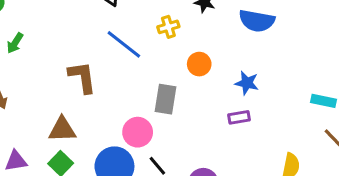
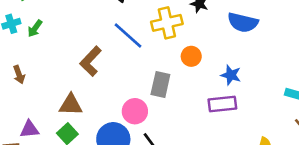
yellow cross: (168, 27) -> (167, 23), size x1.6
brown L-shape: (82, 77) -> (91, 61), turned -132
purple rectangle: (239, 117) -> (222, 104), size x1.5

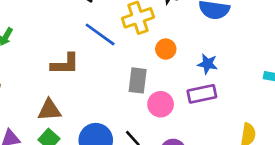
brown L-shape: (91, 61) -> (65, 64), turned -128
pink circle: (135, 111) -> (161, 104), moved

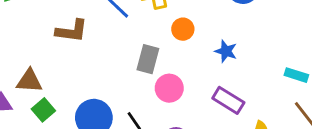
purple rectangle: (202, 94) -> (228, 100), moved, turned 36
brown triangle: (49, 110) -> (29, 81), moved

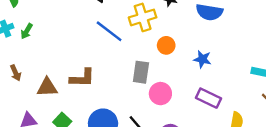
brown L-shape: (72, 31) -> (82, 78), moved
brown triangle: (29, 81) -> (47, 87), moved

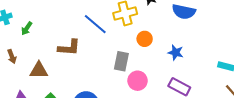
green arrow: (27, 31) -> (27, 28), moved
brown L-shape: (82, 78) -> (69, 48), moved

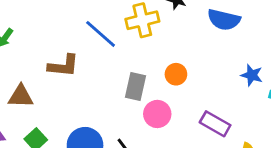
orange circle: (145, 39) -> (176, 74), moved
blue star: (176, 53) -> (252, 75), moved

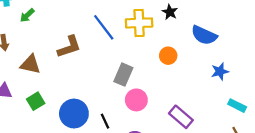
brown L-shape: (63, 66) -> (69, 47), turned -35
orange circle: (176, 74) -> (168, 56), moved
blue star: (252, 75) -> (220, 71), moved, turned 30

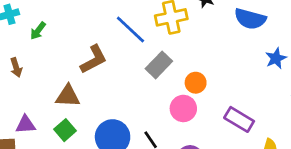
orange circle: (168, 56) -> (196, 83), moved
brown triangle: (30, 64) -> (68, 96), moved
gray rectangle: (123, 75) -> (159, 65), moved, turned 30

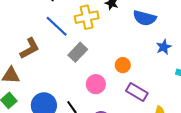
orange circle: (196, 83) -> (123, 65), moved

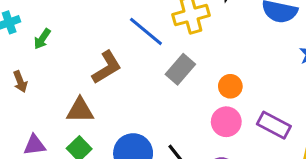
orange circle: (123, 65) -> (230, 86), moved
pink circle: (96, 84) -> (226, 122), moved

